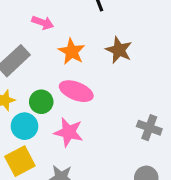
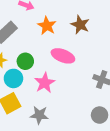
pink ellipse: (76, 91) -> (63, 56), moved
pink star: (69, 132) -> (45, 83), turned 30

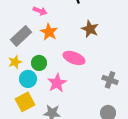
orange star: (47, 26) -> (49, 32), moved

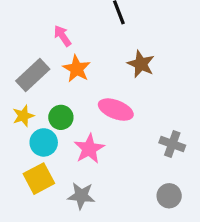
pink arrow: (40, 11) -> (62, 36), turned -144

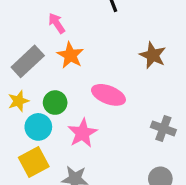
brown star: (141, 64) -> (153, 55), moved

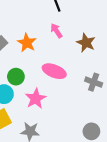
pink arrow: (57, 23) -> (56, 31), moved
gray cross: (163, 128) -> (94, 82), moved

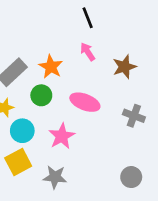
brown star: (86, 43) -> (124, 67), turned 30
green circle: (16, 77) -> (41, 95), moved

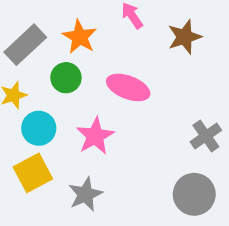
gray cross: (134, 116) -> (206, 136), moved, turned 35
gray star: (55, 177) -> (85, 194), turned -30
gray circle: (131, 177) -> (194, 194), size x1.4

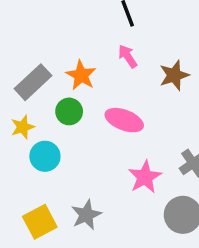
pink star: (95, 136) -> (145, 177), moved
yellow square: (33, 173) -> (40, 222), moved

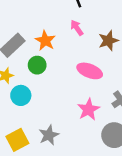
pink ellipse: (124, 120) -> (90, 71), moved

